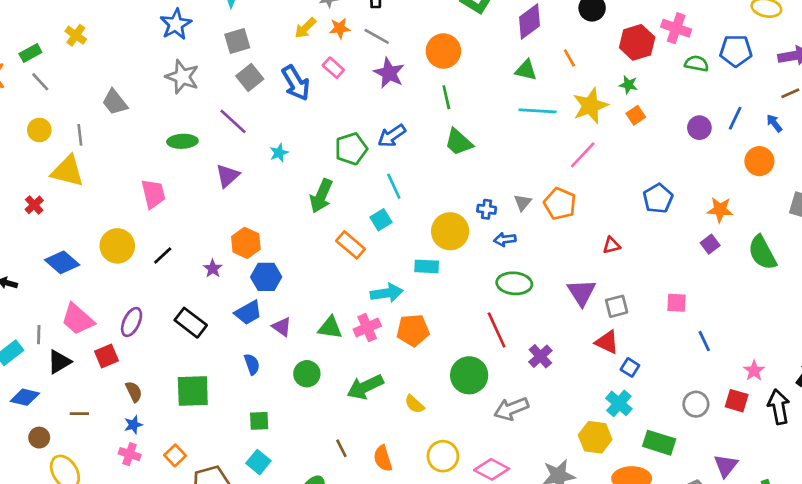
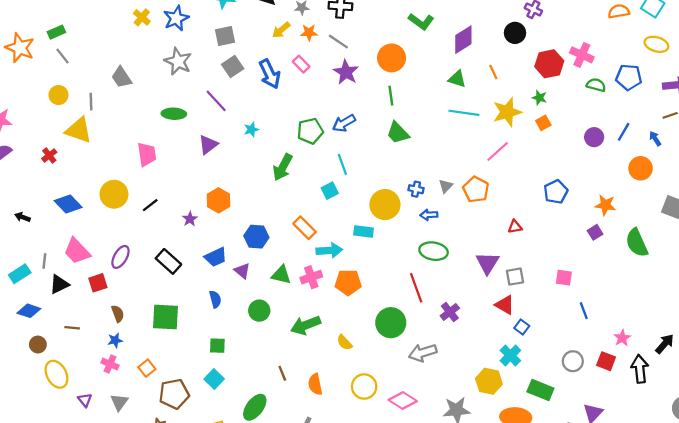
yellow cross: (76, 35) -> (142, 17), moved
orange rectangle: (351, 245) -> (305, 228), moved
blue hexagon: (266, 277) -> (256, 237), moved

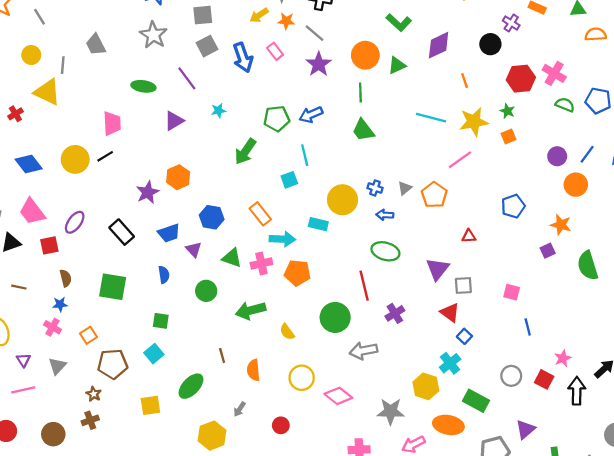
green triangle: (457, 79) -> (397, 65), moved, turned -48
orange circle: (641, 168) -> (576, 185), moved
black line: (150, 205) -> (105, 156), moved
purple star: (190, 219) -> (148, 192), size x1.5

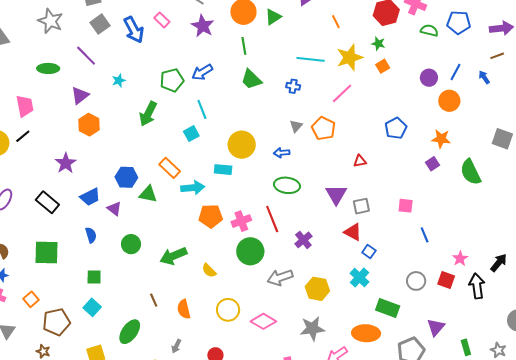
orange hexagon: (178, 177) -> (89, 125), moved
blue cross: (375, 188) -> (293, 86), moved
green triangle: (232, 258) -> (148, 194), moved
pink cross: (261, 263) -> (241, 221), moved
yellow hexagon: (426, 386) -> (317, 289), moved

